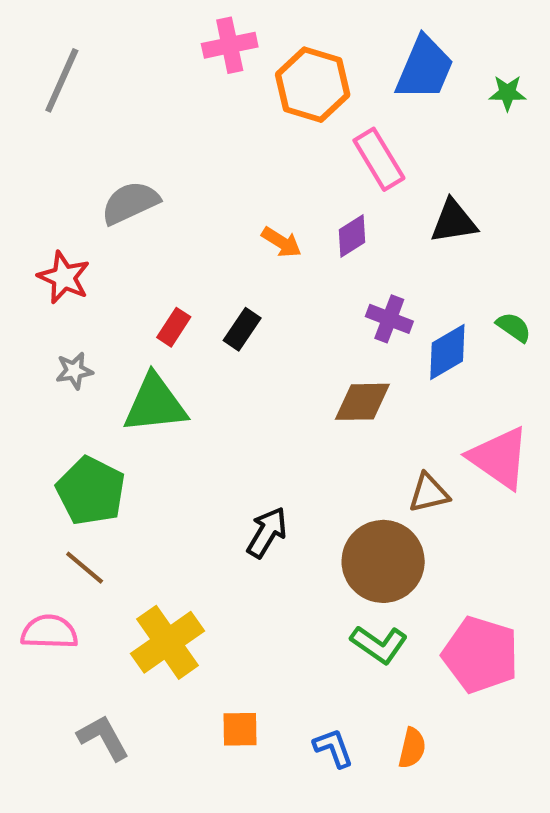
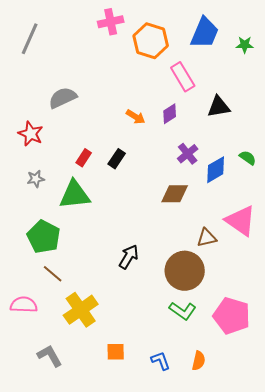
purple cross: (389, 319) -> (188, 154), turned 30
brown line: (85, 568) -> (53, 274), moved

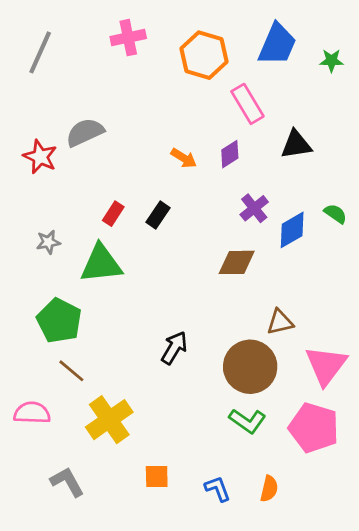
pink cross: (111, 22) -> (128, 38), moved
red star: (31, 134) -> (40, 157), moved
pink triangle: (241, 221) -> (326, 365), moved, turned 32

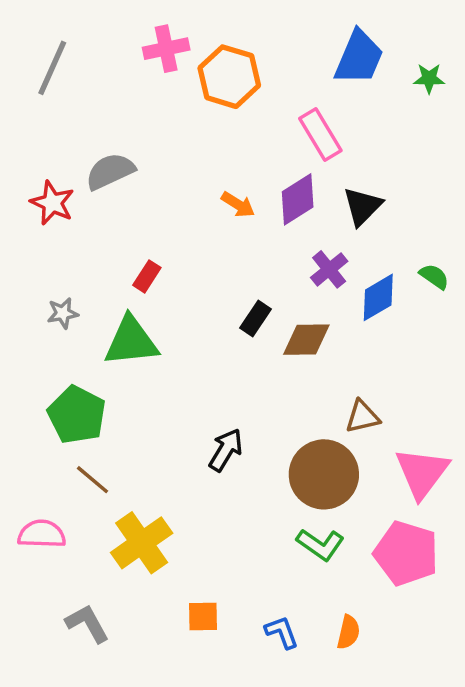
orange hexagon: (204, 55) -> (229, 77), moved
black triangle: (296, 145) -> (362, 206), moved, turned -36
purple diamond: (230, 154) -> (298, 199), size x1.4
black rectangle: (158, 215) -> (256, 318), moved

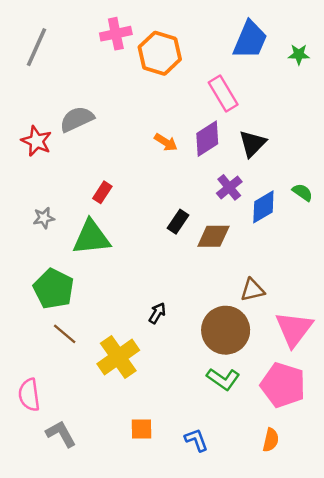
black arrow: (226, 450) -> (157, 313), size x0.7
pink semicircle: (42, 534) -> (29, 395), moved, turned -100
yellow cross: (142, 543) -> (118, 357), moved
orange semicircle: (348, 632) -> (271, 440), moved

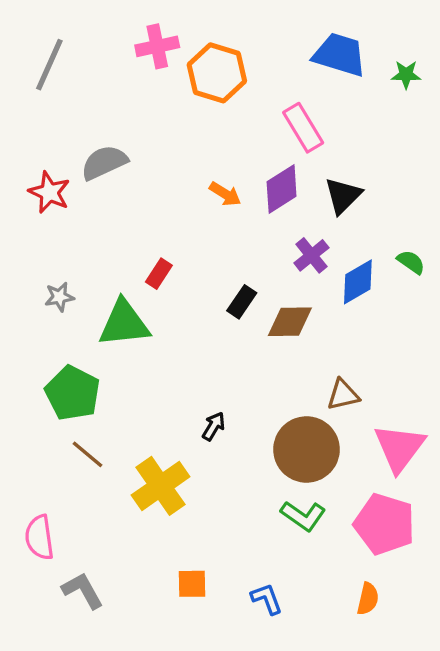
blue trapezoid: (250, 40) -> (340, 55), turned -96
red rectangle: (102, 192) -> (159, 274), moved

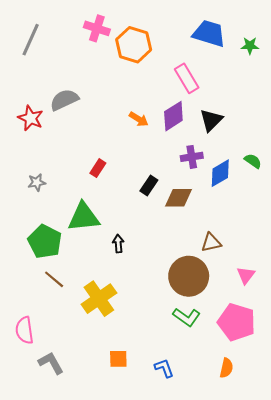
pink cross: (157, 46) -> (97, 28), turned 30
purple cross: (311, 255) -> (192, 157), turned 30
green triangle: (124, 323) -> (84, 217), moved
black arrow: (214, 426) -> (118, 244), moved, turned -36
pink triangle: (399, 448) -> (246, 275), size x0.6

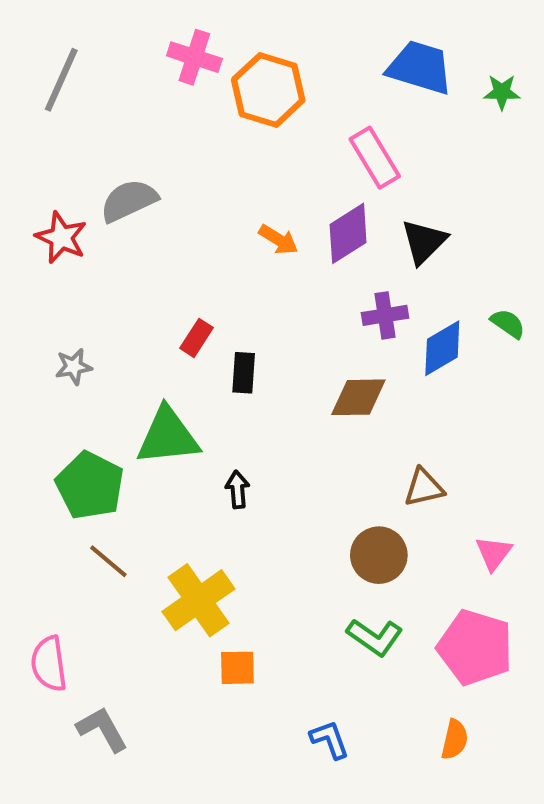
black rectangle: (149, 185) -> (244, 373), moved, turned -30
brown circle: (189, 276) -> (379, 555), size x0.7
orange square: (118, 359) -> (237, 668), moved

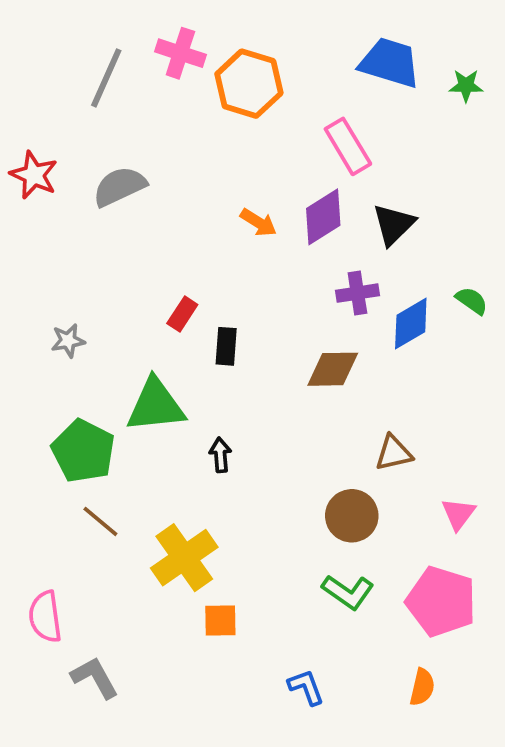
gray line: (61, 80) -> (106, 78), moved
red star: (61, 238) -> (34, 175), moved

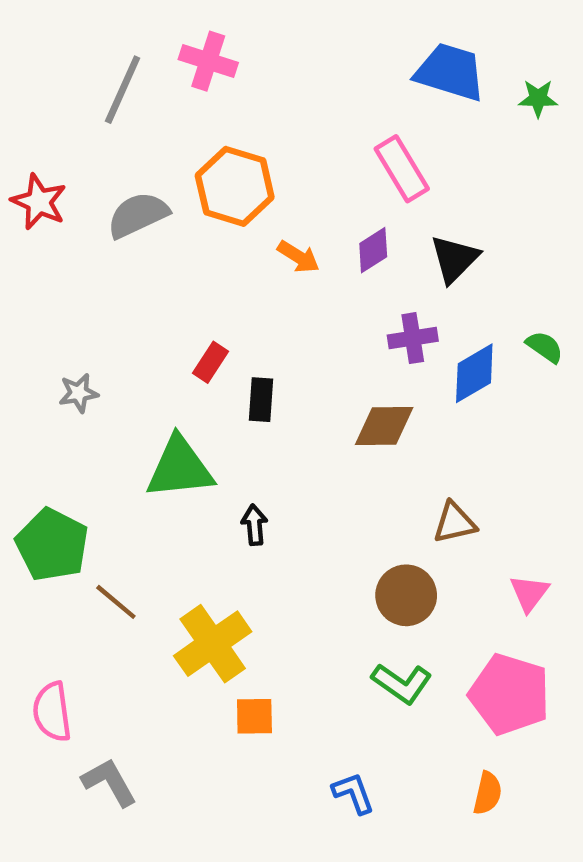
orange hexagon: (249, 84) -> (235, 186), moved
purple diamond: (323, 217) -> (373, 250), size x0.7
green pentagon: (83, 451) -> (52, 545), moved

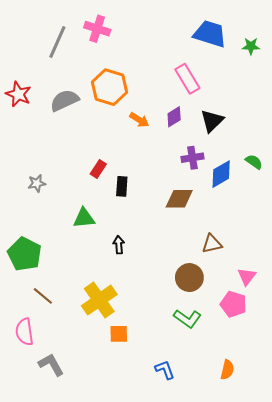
green triangle: (180, 468) -> (84, 218), size x0.7
brown line: (116, 602) -> (43, 296), moved
pink pentagon: (509, 694) -> (233, 304), moved, size x0.7

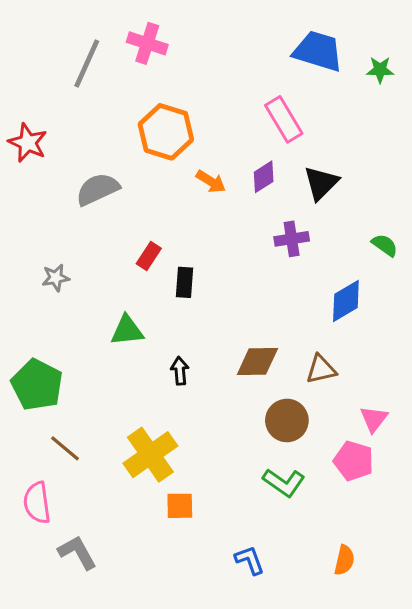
gray semicircle: (64, 100) -> (98, 189), moved
blue diamond: (221, 174) -> (346, 301), moved
brown diamond: (179, 199) -> (257, 362), moved

